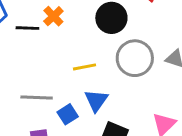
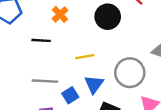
black line: (27, 28) -> (41, 40), moved
gray circle: (135, 58) -> (130, 73), moved

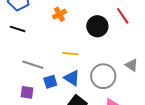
black line: (41, 40) -> (18, 29), moved
blue triangle: (94, 84) -> (72, 78), turned -48

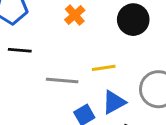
gray line: (33, 65) -> (62, 81), moved
blue triangle: (72, 78) -> (114, 102), turned -48

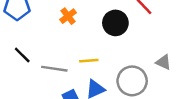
black line: (20, 50) -> (22, 55), moved, turned 36

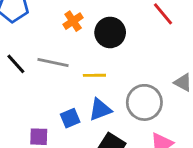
black circle: (115, 23) -> (110, 32), moved
gray line: (54, 69) -> (53, 62), moved

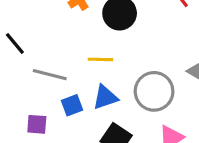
gray line: (53, 62) -> (50, 75), moved

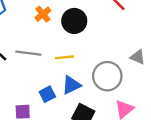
gray line: (50, 75) -> (28, 53), moved

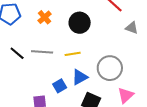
orange cross: (43, 14) -> (45, 17), moved
gray triangle: (138, 57) -> (132, 28), moved

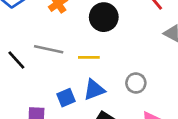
black line: (17, 53) -> (16, 60), moved
gray circle: (110, 68) -> (136, 83), size x0.6

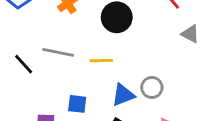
blue triangle: (94, 90) -> (123, 95), moved
blue square: (66, 98) -> (77, 104), turned 30

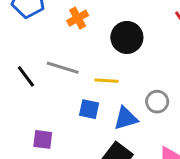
gray circle: (152, 87) -> (157, 102), moved
blue square: (77, 104) -> (89, 109), moved

